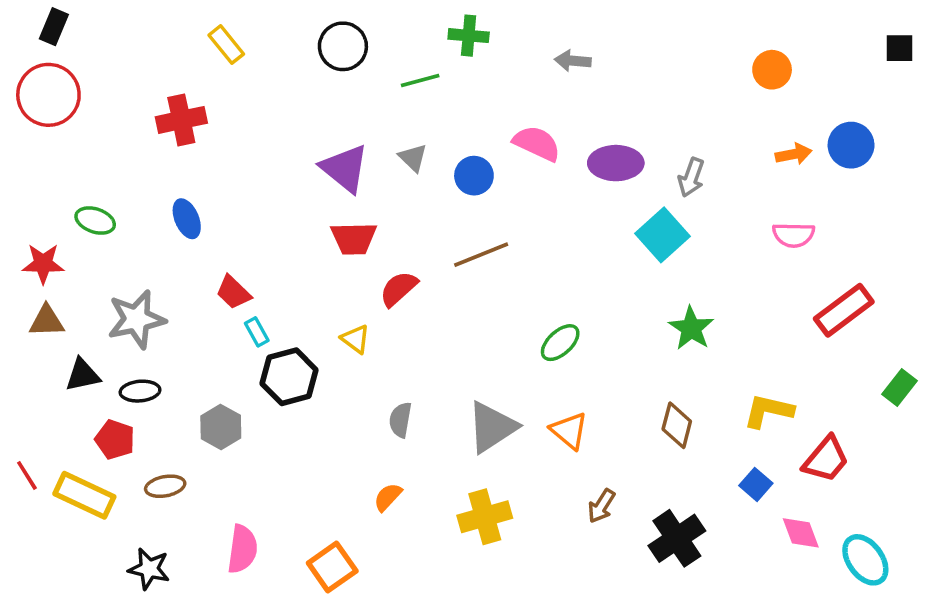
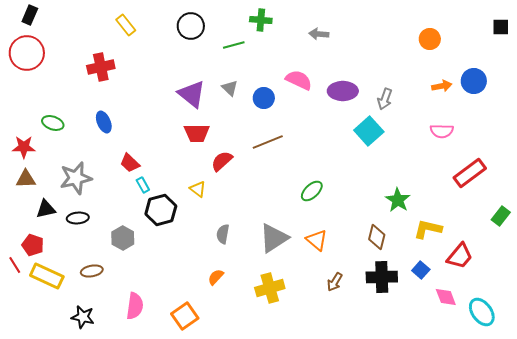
green star: (691, 328) -> (398, 200), moved
red pentagon: (115, 440) -> (33, 245), moved
black cross: (677, 538) -> (382, 277), moved, turned 32

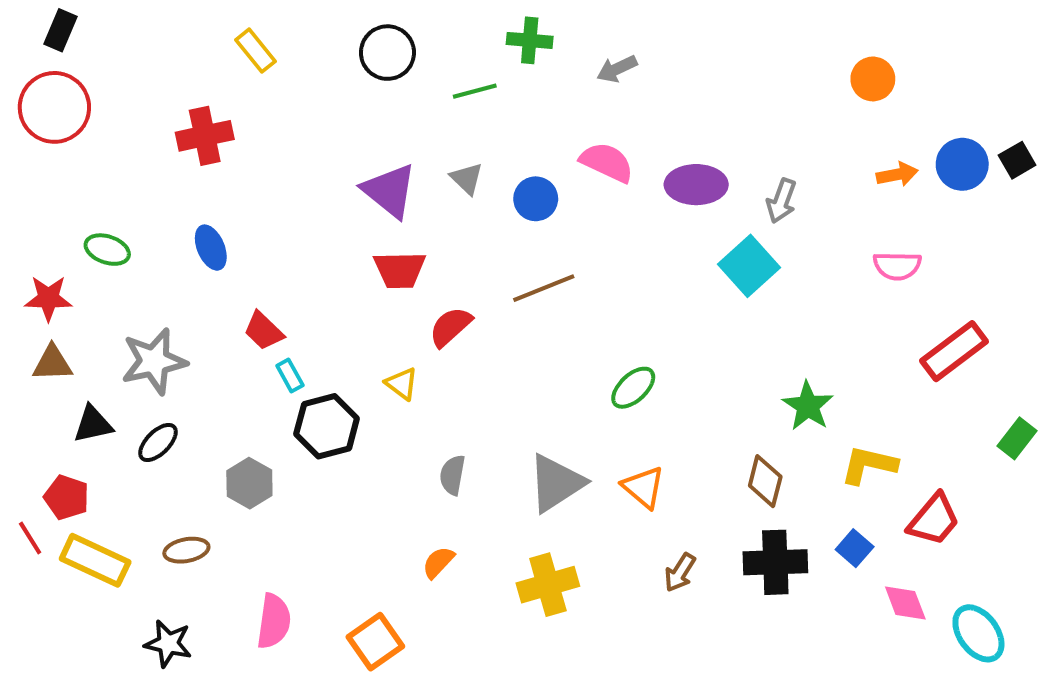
black square: (501, 27) -> (1017, 160), moved, turned -30
gray arrow: (319, 34) -> (617, 69), moved, turned -30
black ellipse: (78, 218) -> (158, 442), turned -40

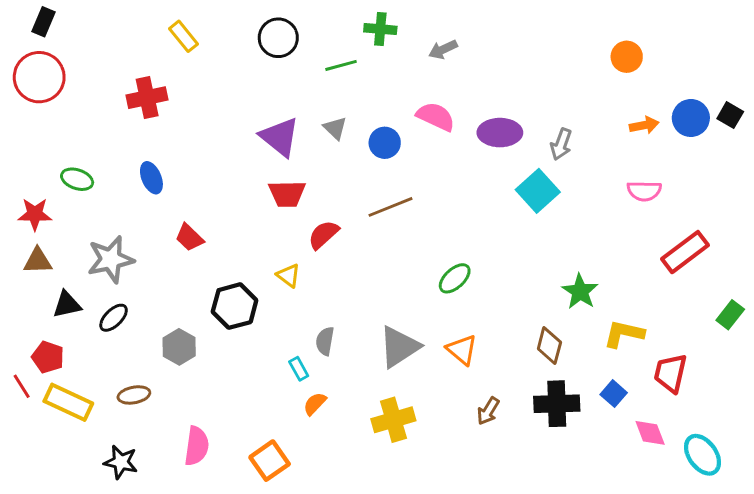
black square: (1017, 160) -> (730, 115), turned -30
cyan rectangle: (290, 375) -> (299, 369), moved
red trapezoid: (934, 520) -> (670, 373), turned 153

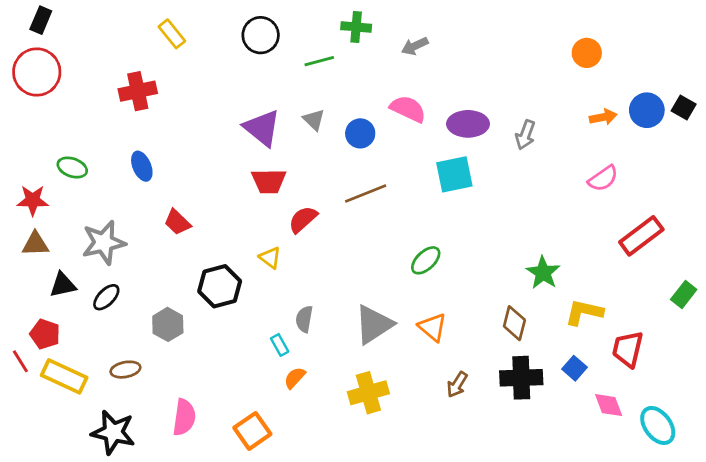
cyan square: (538, 191) -> (454, 174), moved, turned 30
pink semicircle: (644, 191) -> (603, 178), turned -36
black star: (121, 462) -> (113, 432), size x1.4

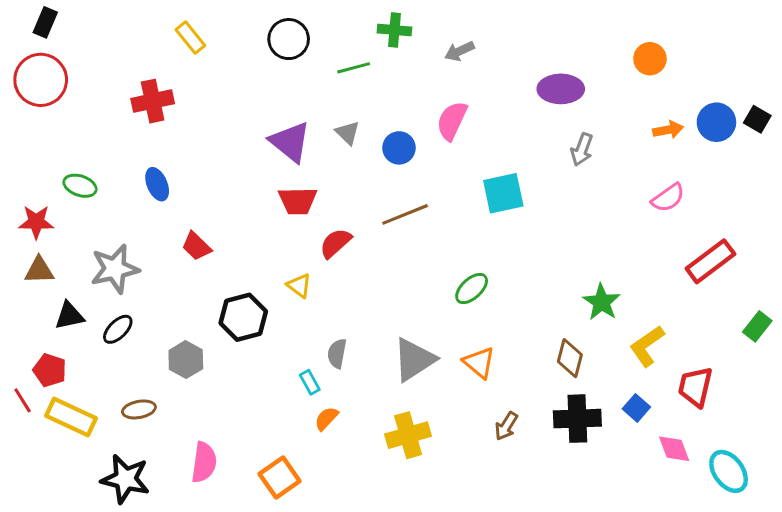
pink semicircle: (408, 109) -> (452, 121), turned -90
purple ellipse: (468, 124) -> (561, 89), moved
yellow L-shape: (584, 312) -> (647, 346), turned -48

